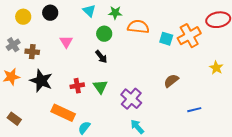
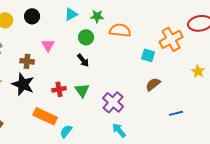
cyan triangle: (89, 11) -> (71, 14), turned 48
cyan square: (166, 39) -> (148, 55), moved
brown cross: (32, 52) -> (27, 61), moved

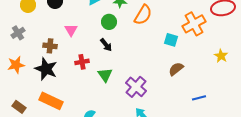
orange semicircle: (120, 30) -> (143, 15), turned 115
red cross: (59, 89) -> (82, 62), moved
orange rectangle: (45, 116) -> (51, 101), moved

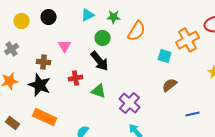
black arrow: (106, 45) -> (100, 61), size x1.5
green triangle: (105, 75) -> (99, 91), turned -35

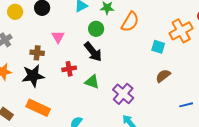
black star: (40, 85) -> (33, 76), turned -30

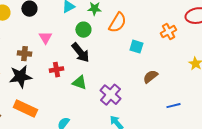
orange cross: (181, 31) -> (168, 32), size x0.7
cyan square: (158, 47) -> (136, 47), moved

